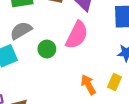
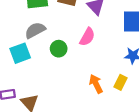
pink semicircle: (77, 35) -> (87, 37), size x0.7

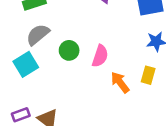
pink semicircle: (87, 37) -> (100, 56), moved

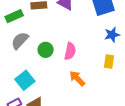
cyan square: (26, 64) -> (25, 80), moved
orange arrow: (120, 82) -> (77, 78), moved

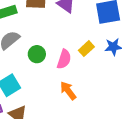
yellow rectangle: (109, 61) -> (86, 49), moved, turned 32

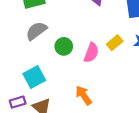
orange arrow: (68, 91) -> (84, 95), moved

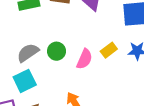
gray semicircle: (36, 31) -> (28, 53), moved

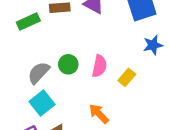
yellow rectangle: (109, 50) -> (127, 77), moved

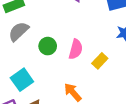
gray semicircle: (39, 73) -> (19, 31), moved

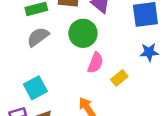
green circle: (48, 46) -> (83, 33), moved, size x1.5

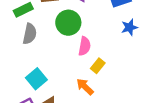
gray semicircle: (38, 37) -> (30, 34), turned 150
yellow rectangle: (119, 78) -> (98, 66), moved

